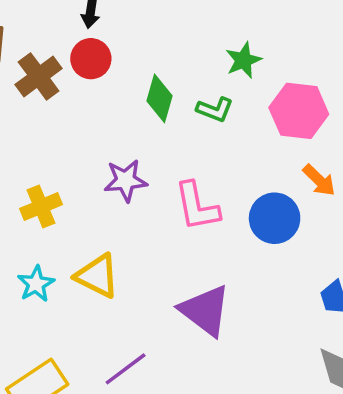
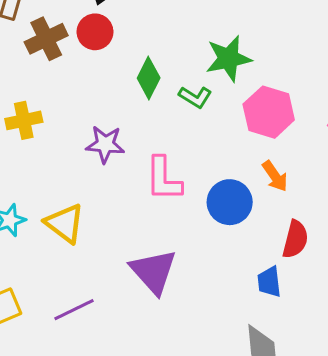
green star: (243, 60) -> (228, 59), size x1.4
yellow cross: (41, 207) -> (24, 120), moved

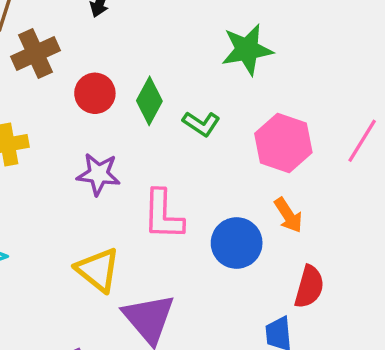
red circle: (95, 32) -> (95, 93), moved
green star: (228, 59) -> (247, 50), moved
yellow triangle: (65, 223) -> (98, 270), moved

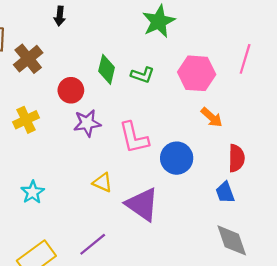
red circle: (95, 93) -> (71, 90), moved
blue circle: (237, 243) -> (177, 158), moved
yellow triangle: (98, 270) -> (103, 183), size x0.7

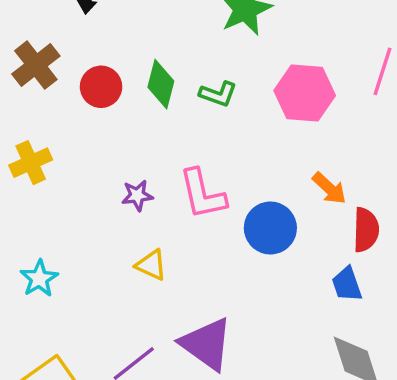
red circle: (71, 90) -> (101, 87), moved
orange arrow: (212, 117) -> (329, 188), moved
purple star: (87, 123) -> (137, 195), moved, size x0.7
purple triangle: (142, 204) -> (206, 344), moved

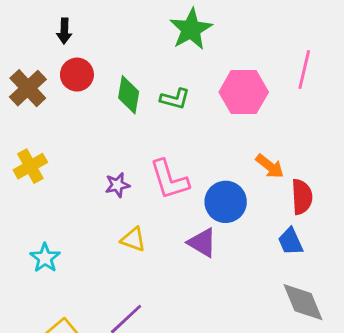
red circle: (101, 87) -> (77, 75), moved
purple triangle: (206, 344) -> (202, 243), moved, size x0.7

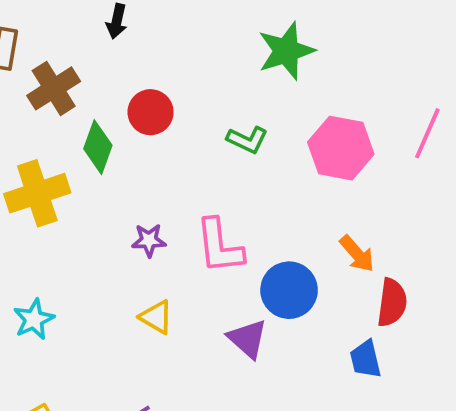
red circle: (77, 75) -> (151, 112), moved
green diamond: (129, 95) -> (98, 147), moved
yellow cross: (30, 166) -> (37, 193), size x1.4

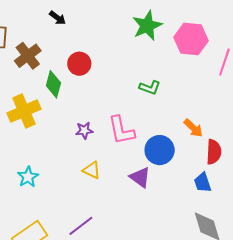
black arrow: (117, 21) -> (58, 18), turned -60
green L-shape: (247, 140) -> (150, 88), moved
pink hexagon: (341, 148) -> (191, 39), moved

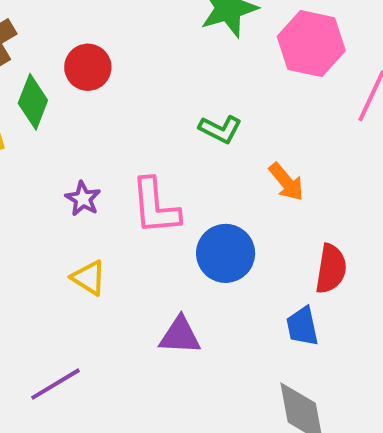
orange arrow: (193, 128) -> (286, 182), moved
purple star: (84, 130) -> (83, 199), turned 30
purple triangle: (140, 177) -> (180, 336), moved, turned -40

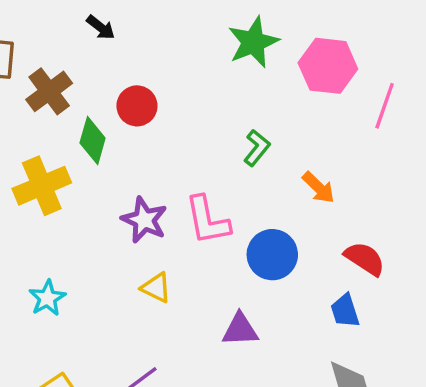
green L-shape: (220, 129) -> (257, 148), turned -72
purple star: (83, 199) -> (144, 220), size x1.5
red semicircle: (331, 269) -> (365, 259), turned -60

